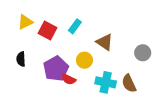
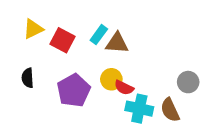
brown triangle: (105, 42) -> (117, 43), moved, turned -30
gray circle: (143, 53) -> (188, 82), moved
red semicircle: (69, 79) -> (124, 88), moved

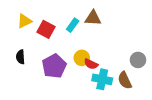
brown triangle: (117, 43) -> (93, 18), moved

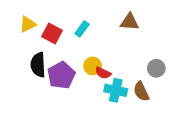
brown triangle: (93, 18) -> (130, 22), moved
black semicircle: (20, 57) -> (38, 65), moved, size x1.5

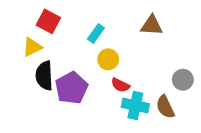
yellow triangle: (28, 24) -> (32, 47), moved
red square: (52, 33) -> (48, 21), moved
yellow circle: (93, 66) -> (108, 59), moved

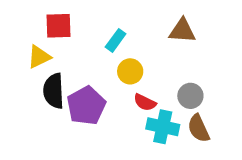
red square: (48, 21) -> (59, 26), turned -30
gray circle: (183, 80) -> (190, 96), moved

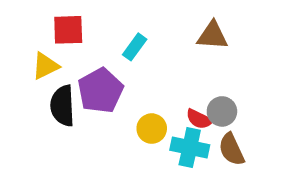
yellow circle: (130, 71) -> (152, 129), moved
red semicircle: (145, 102) -> (199, 119), moved
purple pentagon: (86, 106) -> (100, 91), moved

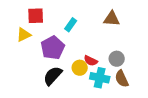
black semicircle: (62, 106) -> (53, 76), moved, turned 45
red semicircle: (199, 119) -> (91, 61), moved

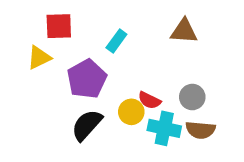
brown semicircle: (122, 79) -> (201, 130), turned -60

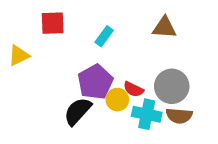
yellow triangle: (39, 57) -> (19, 55), moved
purple pentagon: (87, 79) -> (95, 82), moved
gray circle: (192, 97) -> (172, 86), size x1.5

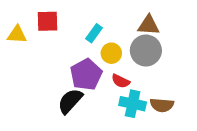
yellow triangle: (19, 55) -> (17, 35), moved, turned 30
gray circle: (172, 86) -> (146, 51), moved
yellow circle: (117, 100) -> (111, 53), moved

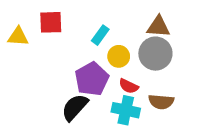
cyan cross: (133, 104) -> (126, 110), moved
brown semicircle: (162, 105) -> (161, 102), moved

